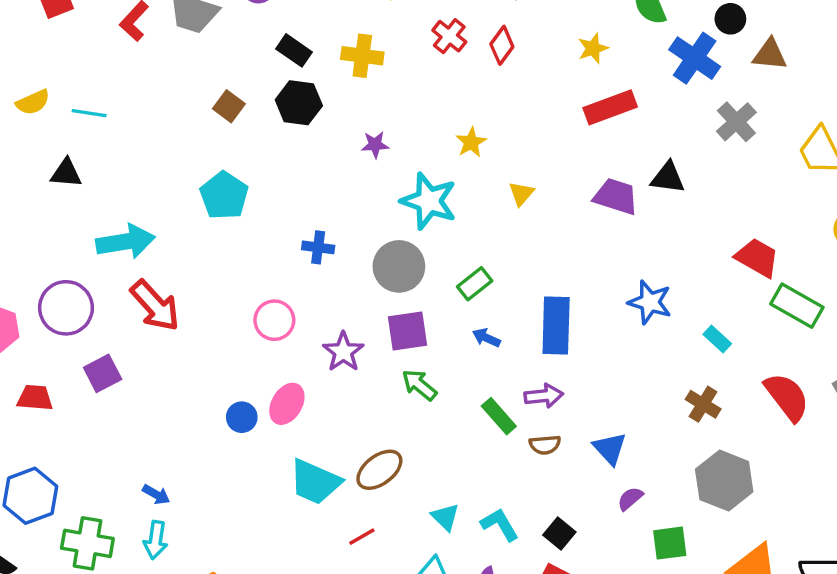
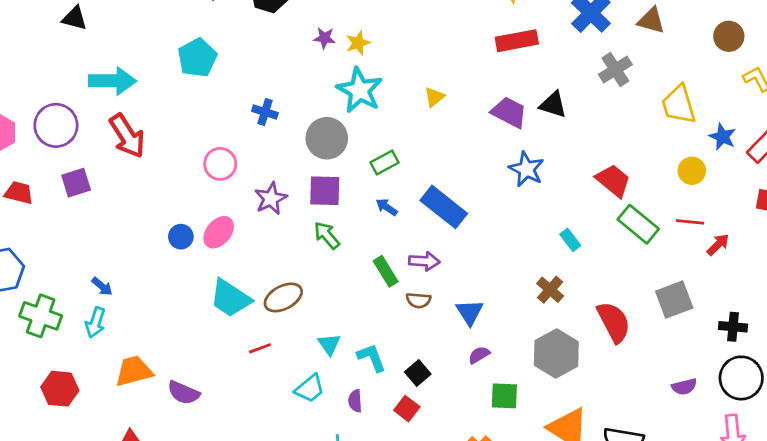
yellow star: (471, 142) -> (358, 43), moved
blue star: (650, 302) -> (526, 169), moved
blue rectangle: (556, 326) -> (444, 207), turned -63
red semicircle: (787, 397) -> (614, 322), moved

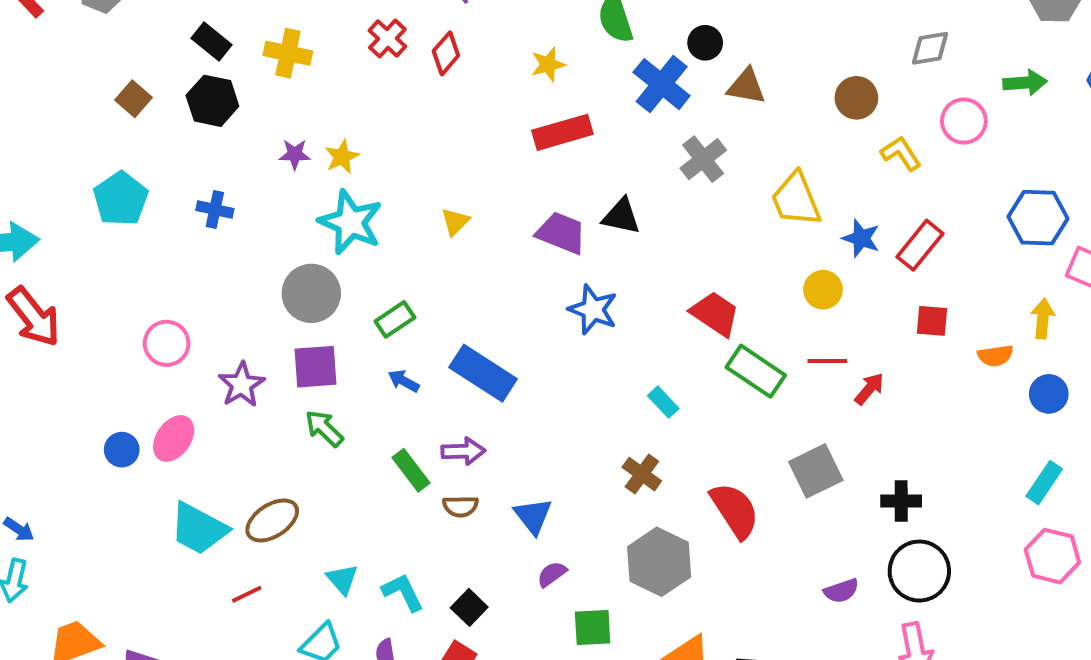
blue cross: (265, 112) -> (215, 209), moved

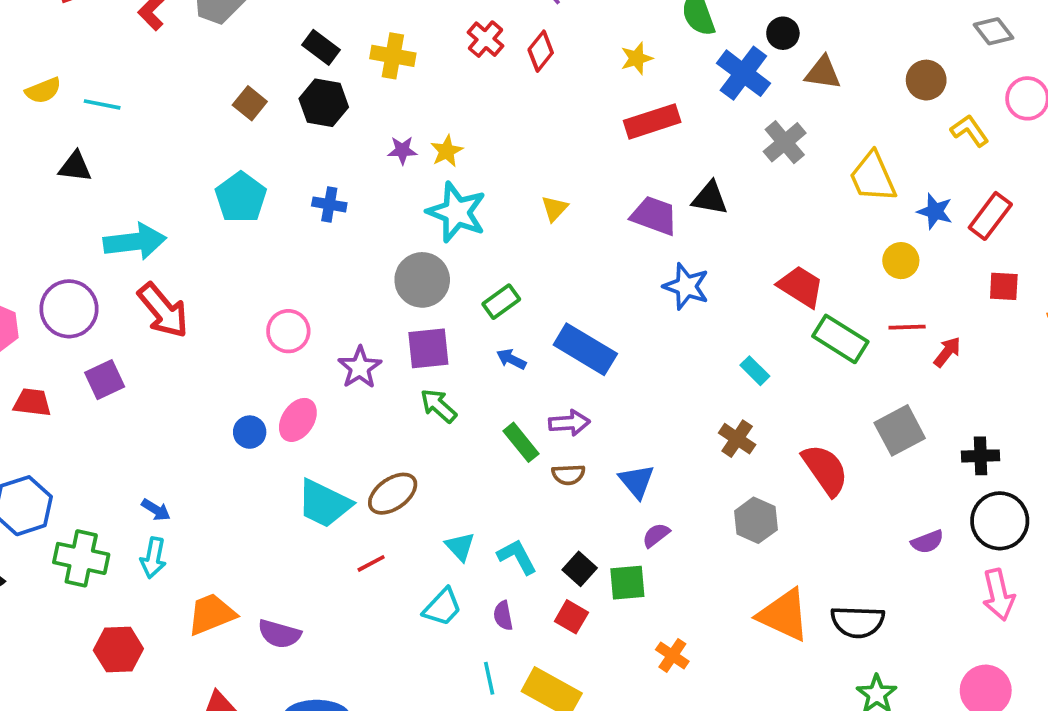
gray diamond: (930, 48) -> (993, 31), turned 63
gray hexagon: (659, 562) -> (756, 520), size x0.7
green square: (593, 628) -> (627, 583), moved

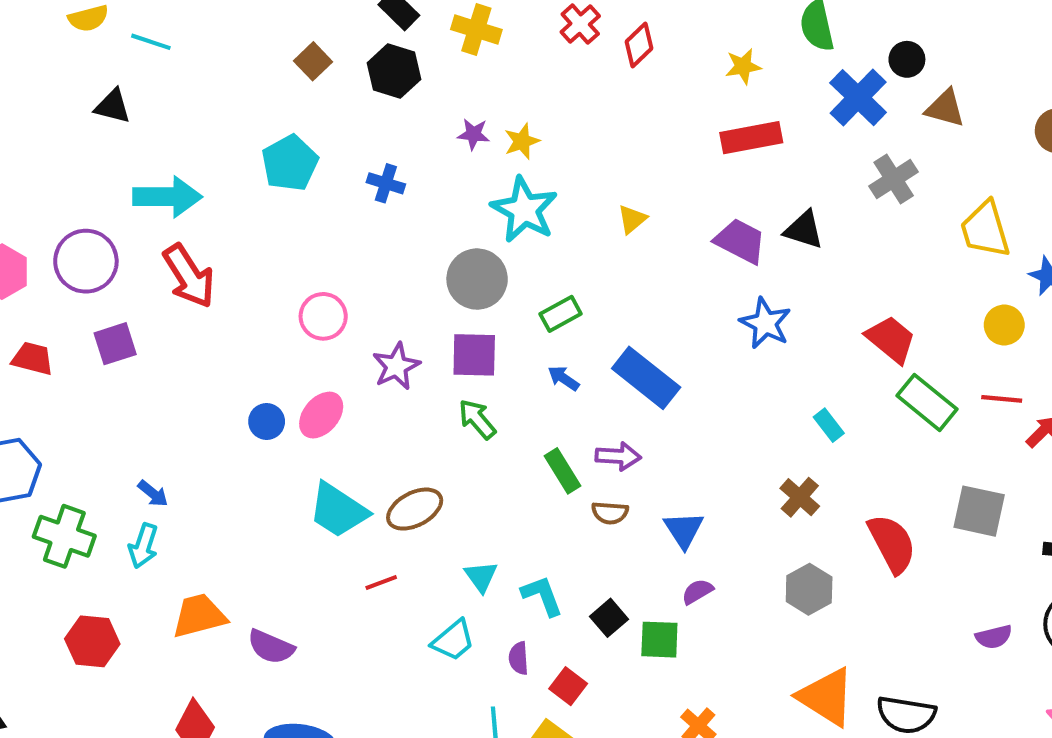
gray square: (900, 430) -> (979, 511), turned 33
red square: (571, 617) -> (568, 686), moved

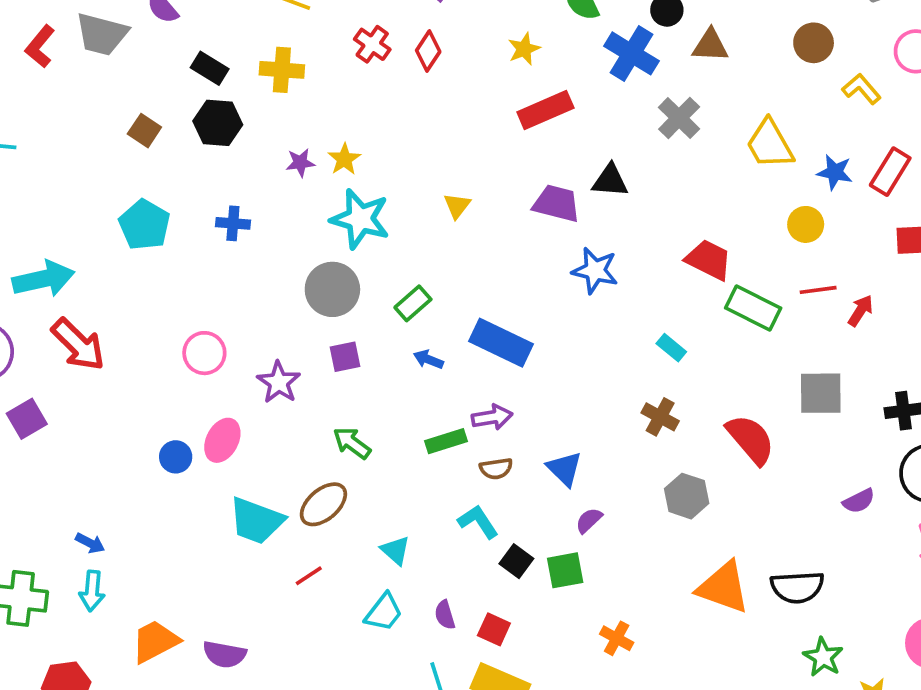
purple square: (474, 355) -> (345, 357), size x0.7
green arrow: (477, 419) -> (352, 443), moved
green rectangle: (562, 471) -> (446, 441), turned -63
cyan L-shape: (542, 596) -> (478, 522), moved

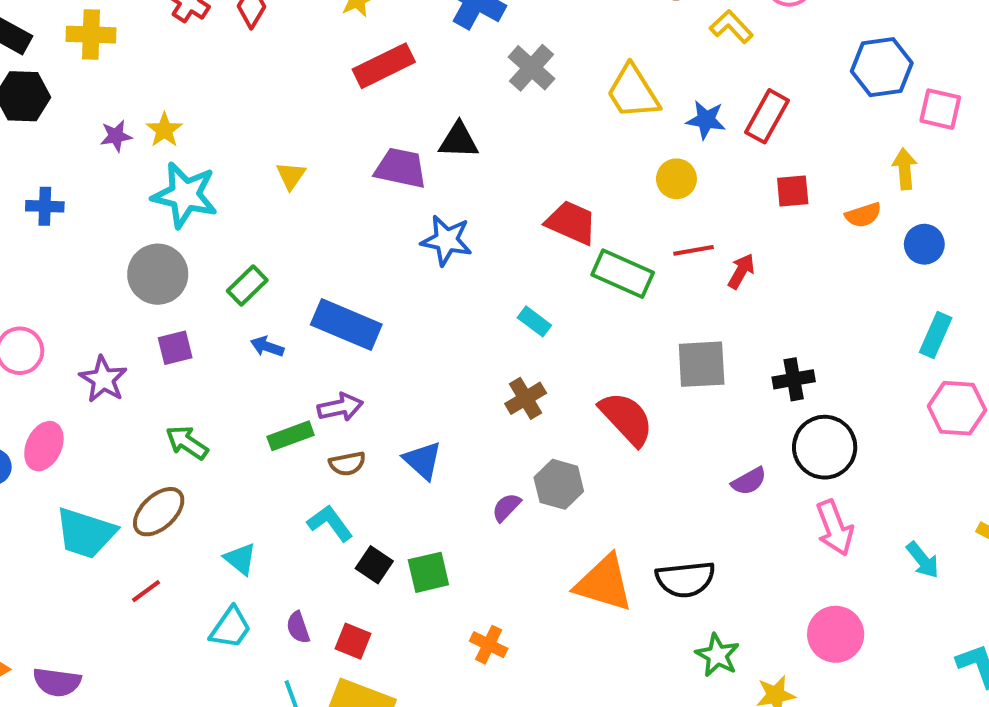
brown cross: (660, 417) -> (526, 398), turned 33
purple semicircle: (589, 520) -> (506, 507), moved

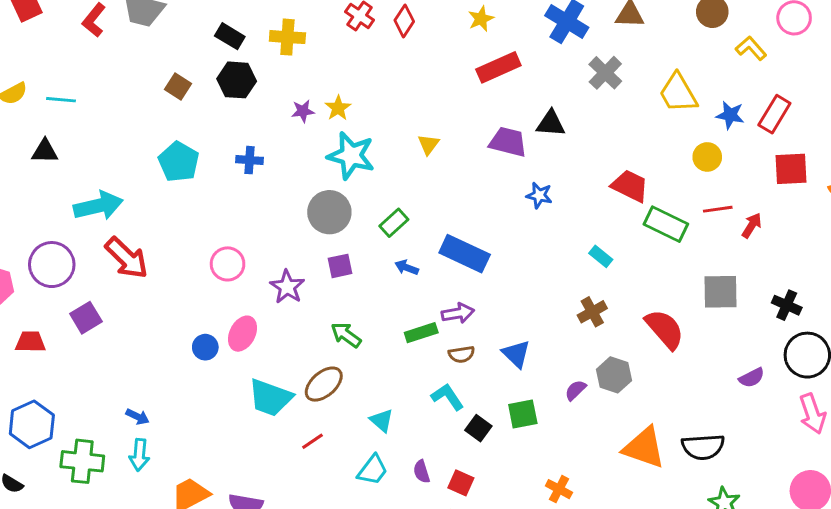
red square: (793, 191) -> (791, 169), size x1.4
blue star: (446, 240) -> (539, 195), size x0.7
black cross: (794, 379) -> (787, 305), turned 32
green square: (428, 572) -> (523, 414), moved

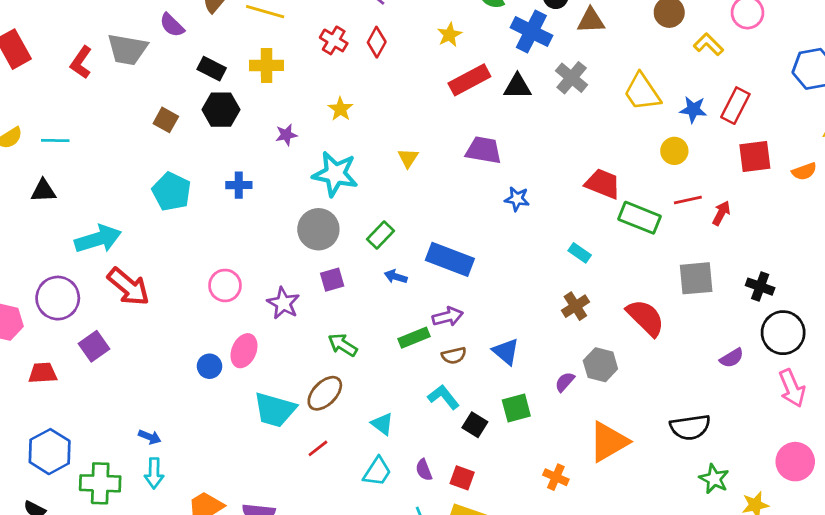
yellow star: (338, 108) -> (340, 109), moved
black triangle: (551, 123) -> (517, 86), moved
orange triangle: (644, 448) -> (609, 442), moved, turned -45

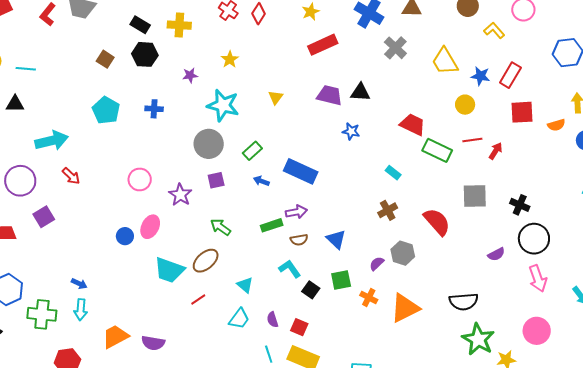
black triangle: (517, 86) -> (360, 92), moved
red arrow: (128, 287) -> (71, 176), size x0.6
orange cross: (556, 477) -> (369, 297), moved
green star: (714, 479) -> (478, 339), size x1.5

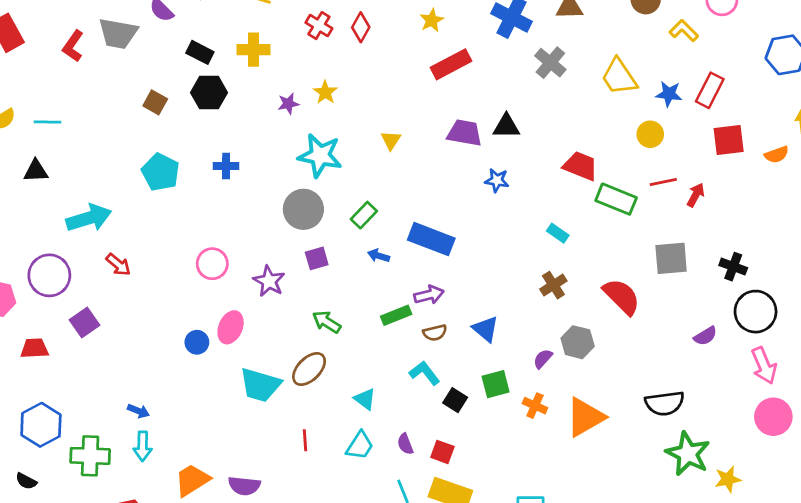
purple star: (190, 75) -> (288, 104), moved
red line: (198, 300) -> (305, 440), moved, turned -56
pink circle: (537, 331) -> (773, 417), moved

